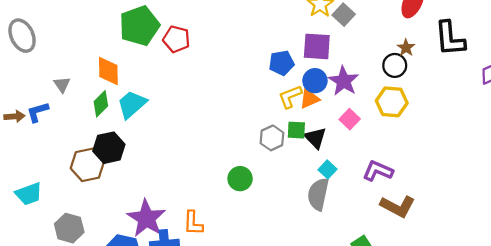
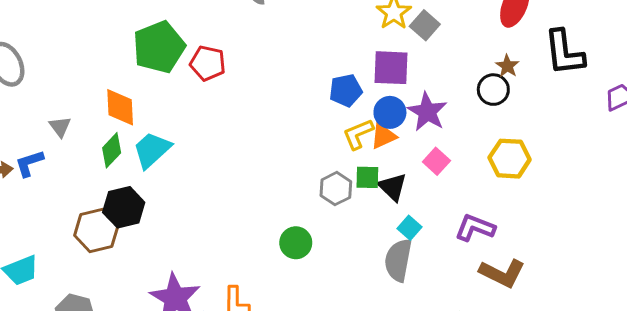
yellow hexagon: (392, 102) -> (510, 159), moved

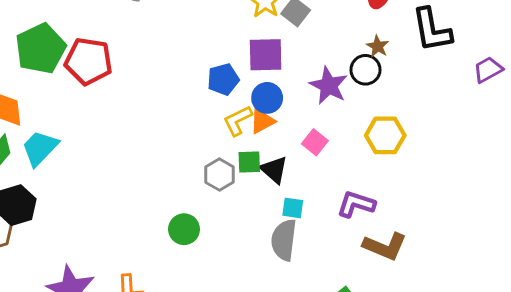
red pentagon: (208, 63) -> (89, 61), size x1.4
purple star: (427, 112) -> (329, 86), moved
cyan square: (409, 228) -> (293, 208), turned -30

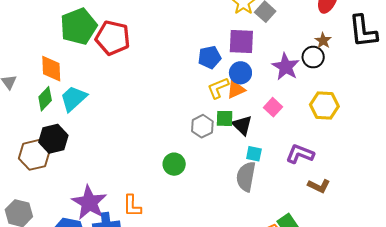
brown L-shape: (385, 246) -> (319, 186), size x0.7

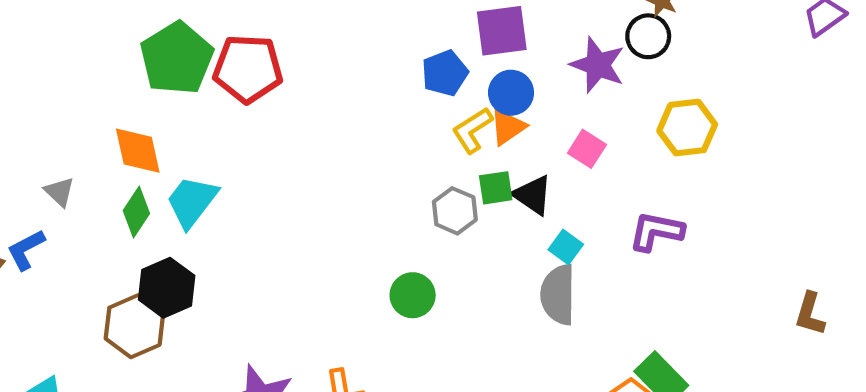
cyan square: (254, 154) -> (566, 247), turned 35
brown L-shape: (319, 186) -> (810, 314), moved, turned 90

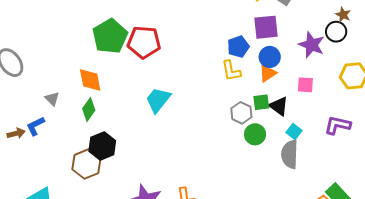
yellow L-shape: (472, 130) -> (231, 71), moved, turned -70
pink square: (587, 149) -> (305, 85), turned -30
cyan trapezoid: (192, 202) -> (158, 100), moved
green circle: (413, 295) -> (255, 134), moved

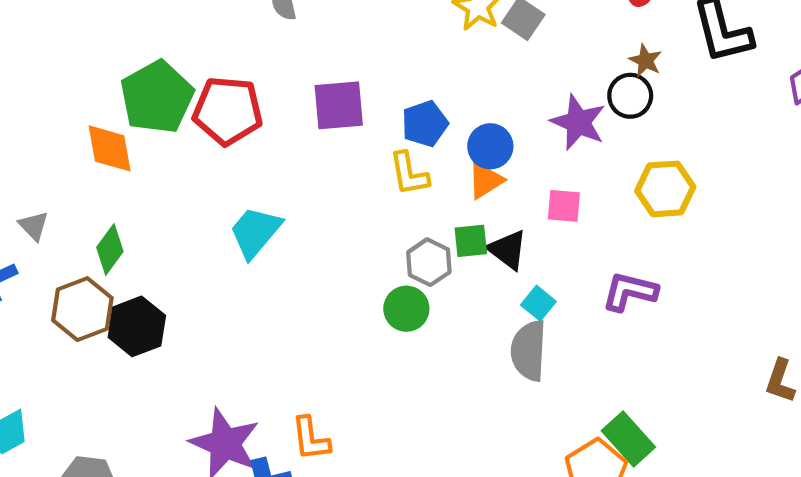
purple square: (266, 27) -> (339, 105), moved
orange diamond: (90, 80) -> (110, 148), moved
green circle: (255, 134) -> (406, 309), moved
brown hexagon: (86, 164) -> (82, 309), moved

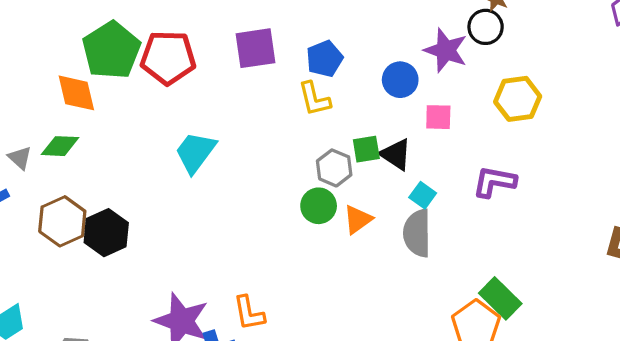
blue circle: (490, 146) -> (400, 80), moved
orange triangle: (485, 180) -> (358, 219), moved
green diamond: (110, 249) -> (60, 146), moved, turned 60

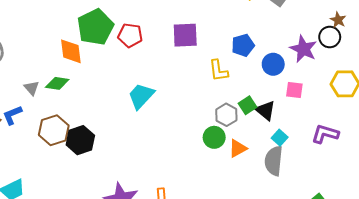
red pentagon: (168, 58) -> (130, 35), size x0.7
blue pentagon: (324, 59) -> (243, 45), moved
green square: (366, 149) -> (248, 105), turned -30

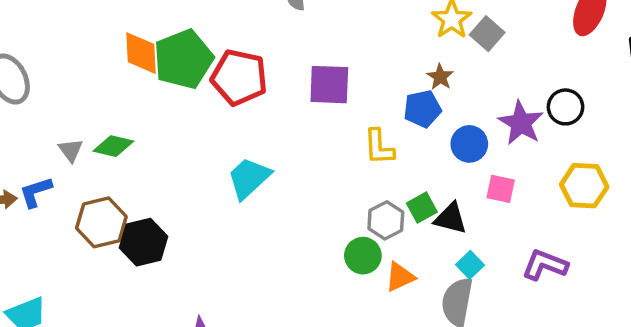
brown star: (338, 20) -> (440, 77), moved
red pentagon: (130, 35) -> (239, 77), size x1.4
orange diamond: (71, 51) -> (141, 53), moved
black triangle: (266, 110) -> (451, 218), turned -30

